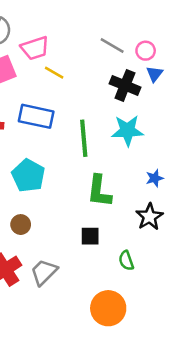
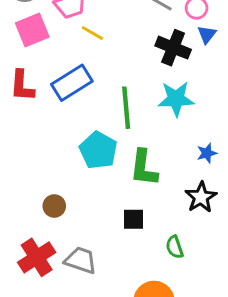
blue rectangle: (36, 116) -> (72, 83), turned -44
cyan pentagon: (28, 176) -> (98, 150), moved
gray trapezoid: (44, 272) -> (81, 260), turned 64

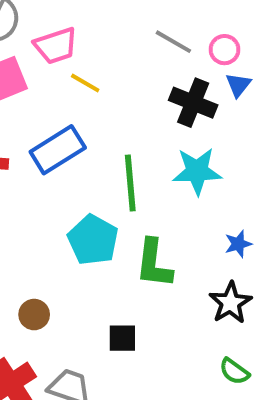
black square: (133, 219) -> (122, 338), moved
green semicircle: (175, 247) -> (234, 371), moved, turned -35

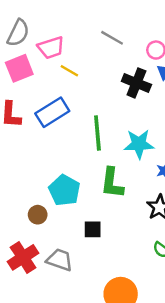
gray line: (173, 42) -> (112, 38), moved
cyan star: (197, 171) -> (139, 144), moved
cyan pentagon: (93, 240) -> (64, 190), moved

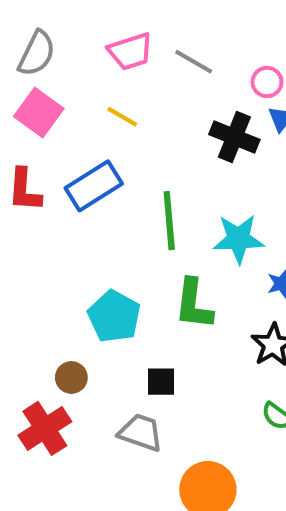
pink trapezoid: (51, 48) -> (130, 51), moved
pink square: (19, 68) -> (39, 113), turned -32
brown circle: (38, 215) -> (71, 377), moved
gray trapezoid: (60, 260) -> (141, 433), moved

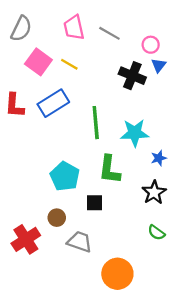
pink trapezoid: (130, 51) -> (74, 28), turned 95
pink square: (39, 113) -> (38, 62), moved
brown circle: (71, 377) -> (57, 218), moved
black square: (161, 382) -> (95, 203), moved

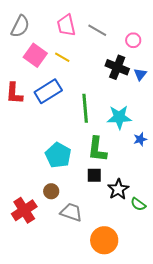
blue triangle: (159, 65) -> (140, 74), moved
black star: (154, 192) -> (118, 189), moved
black square: (95, 203) -> (94, 175), moved

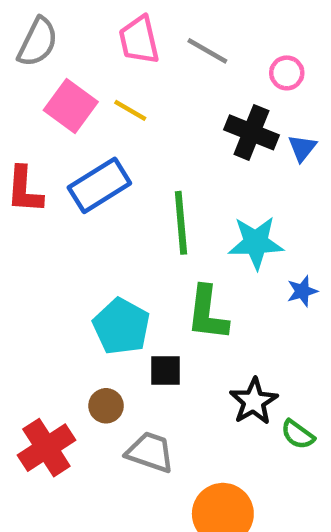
black square: (94, 175) -> (166, 371), moved

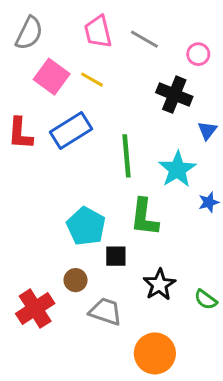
blue triangle: (302, 148) -> (207, 130), moved
cyan star: (256, 243) -> (177, 169), turned -30
black star: (254, 401) -> (159, 285), moved

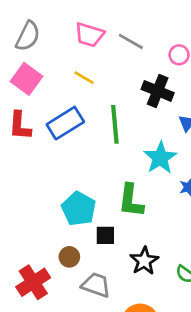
pink trapezoid: (98, 32) -> (89, 35), turned -60
pink square: (52, 77) -> (27, 79), moved
green line: (126, 156) -> (115, 124), moved

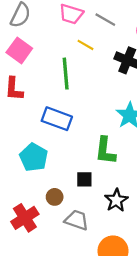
yellow line: (84, 78) -> (85, 45), moved
blue rectangle: (65, 123) -> (57, 119), moved, turned 52
green line: (115, 124) -> (66, 74), moved
cyan pentagon: (79, 209) -> (34, 157), moved

